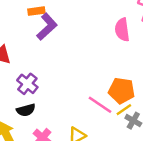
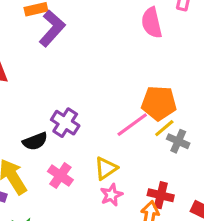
purple cross: (27, 84) -> (65, 123), moved
pink line: (100, 105) -> (132, 125), turned -65

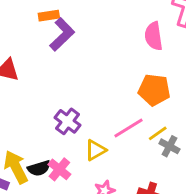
orange pentagon: (159, 103) -> (154, 90), moved
black semicircle: (35, 141) -> (39, 168), moved
yellow triangle: (106, 168) -> (95, 150), moved

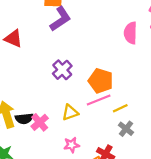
orange pentagon: (154, 90) -> (101, 81), moved
purple cross: (68, 121) -> (62, 70), moved
gray cross: (169, 146) -> (126, 129), moved

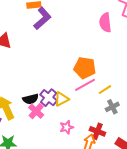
purple cross: (62, 70) -> (49, 98), moved
black semicircle: (24, 119) -> (31, 99), moved
gray cross: (126, 129) -> (112, 107), turned 32

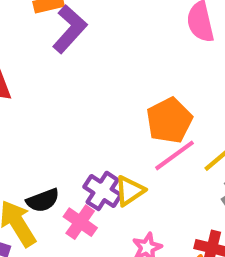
orange pentagon: (85, 68) -> (169, 120), turned -30
black semicircle: (31, 99) -> (43, 200), moved

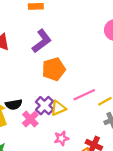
purple L-shape: (70, 29) -> (42, 41), moved
orange pentagon: (169, 120) -> (54, 69), moved

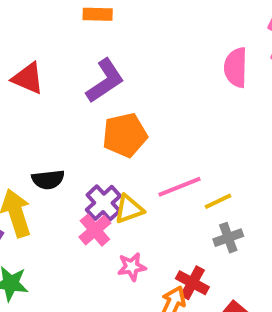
black semicircle: (14, 104) -> (48, 180), moved
pink cross: (30, 119) -> (95, 230), moved

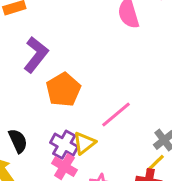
black semicircle: (48, 180) -> (18, 141), turned -90
yellow line: (218, 201) -> (155, 163), moved

